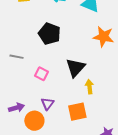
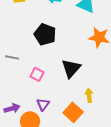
yellow arrow: (89, 87) -> (89, 95), moved
orange square: (77, 112) -> (73, 112), turned -36

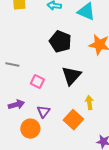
black pentagon: (45, 34) -> (60, 42), moved
purple arrow: (12, 108) -> (16, 105), moved

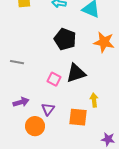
black triangle: (71, 76) -> (76, 73), turned 30
pink square: (37, 82) -> (54, 79), moved
orange square: (73, 120) -> (78, 117), turned -36

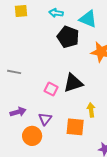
black pentagon: (65, 39) -> (68, 37), moved

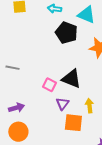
black triangle: (73, 83) -> (71, 79), turned 40
purple triangle: (45, 119) -> (62, 104), moved
orange circle: (32, 136) -> (18, 132), moved

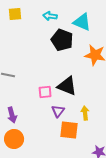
pink square: (49, 85) -> (45, 92), turned -32
purple arrow: (16, 108) -> (12, 115), turned 91

